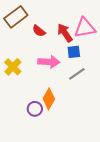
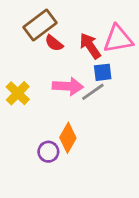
brown rectangle: (16, 17) -> (40, 25), moved
gray line: (77, 74) -> (93, 92), moved

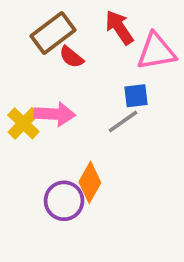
red arrow: (90, 46) -> (119, 27), moved
pink arrow: (68, 86) -> (55, 114), moved
purple circle: (48, 152) -> (64, 201), size x1.4

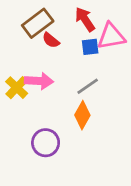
blue square: (136, 96) -> (90, 47), moved
orange diamond: (90, 182) -> (82, 115), moved

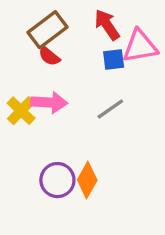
red semicircle: (51, 40) -> (49, 56), moved
orange diamond: (82, 115) -> (87, 180), moved

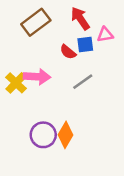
pink triangle: (140, 46) -> (105, 35), size x0.6
red semicircle: (49, 56) -> (68, 52), moved

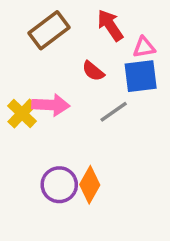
blue square: (85, 44) -> (141, 76), moved, size x1.5

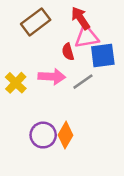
pink triangle: (144, 47) -> (87, 37), moved, size x1.5
red semicircle: (93, 71) -> (68, 52), turned 35
pink arrow: (51, 105) -> (52, 77), moved

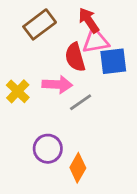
red semicircle: (68, 52) -> (75, 57), size x1.5
gray line: (83, 82) -> (81, 102), moved
orange diamond: (66, 135) -> (78, 168), moved

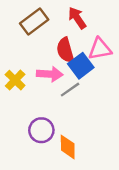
pink triangle: (96, 41) -> (100, 49), moved
blue square: (113, 61) -> (81, 66), moved, turned -30
orange diamond: (78, 168) -> (68, 147), turned -30

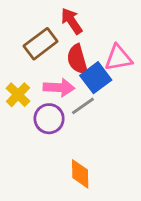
red arrow: (77, 18) -> (72, 21), moved
brown rectangle: (34, 22) -> (41, 44), moved
purple circle: (41, 130) -> (49, 119), moved

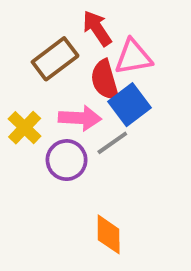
pink triangle: (118, 58) -> (133, 57), moved

